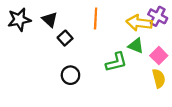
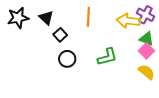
green triangle: (136, 46) -> (146, 39), moved
black circle: (70, 75) -> (67, 59), moved
yellow semicircle: (159, 78) -> (146, 72), turned -36

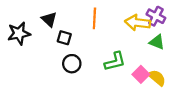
black star: (18, 18) -> (19, 33), moved
black square: (60, 35) -> (64, 38), turned -32
pink square: (146, 51) -> (141, 74), moved

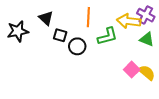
green L-shape: (115, 61) -> (107, 36), moved
black circle: (72, 64) -> (77, 46), moved

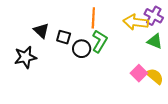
black triangle: (46, 18) -> (41, 31), moved
black star: (18, 31) -> (25, 57), moved
green L-shape: (107, 36) -> (100, 41), moved, turned -45

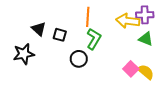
purple cross: (154, 16) -> (145, 15), turned -30
black circle: (82, 49) -> (79, 59), moved

